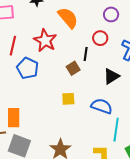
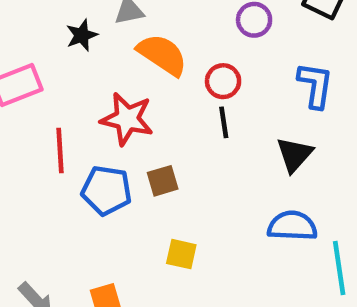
red circle: (100, 38) -> (223, 81), moved
brown square: (73, 68) -> (163, 181), moved, turned 32
yellow square: (68, 99) -> (181, 254), moved, turned 32

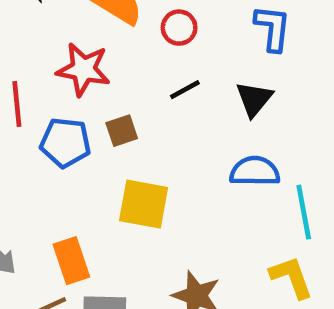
black line: (224, 122) -> (185, 90), moved, turned 72
yellow square: (181, 254) -> (144, 204), size x1.6

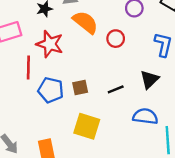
red star: (83, 69) -> (50, 44), moved
black line: (185, 90) -> (116, 89), moved

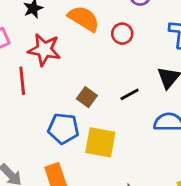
brown square: (80, 88) -> (87, 97), turned -35
blue pentagon: (51, 90) -> (63, 128), moved

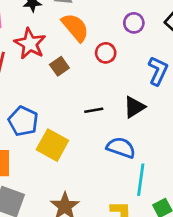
brown square: (87, 97) -> (59, 66), moved

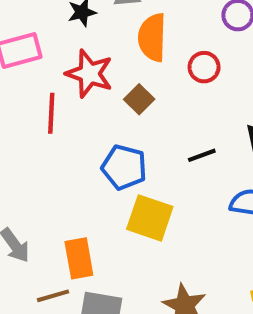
orange semicircle: (75, 27) -> (152, 37), turned -128
blue pentagon: (23, 121) -> (124, 167), moved

